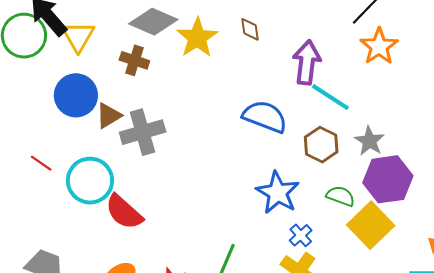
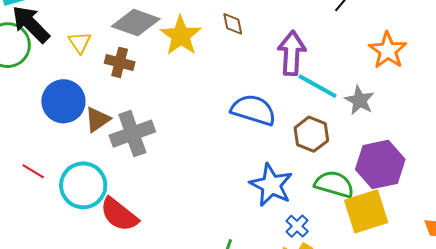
yellow triangle: (78, 36) -> (80, 42), moved, size x0.7
orange star: (379, 46) -> (388, 50), moved
gray star: (369, 141) -> (359, 100), moved
green semicircle: (341, 196) -> (334, 184), size x1.4
yellow square: (371, 225) -> (366, 211), turned 30

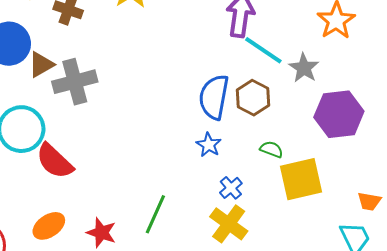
blue semicircle: (253, 110) -> (214, 97), moved, turned -102
purple hexagon: (380, 164) -> (339, 114), moved
green semicircle: (334, 184) -> (272, 149), size x0.6
blue star: (271, 185) -> (209, 145), size x0.6

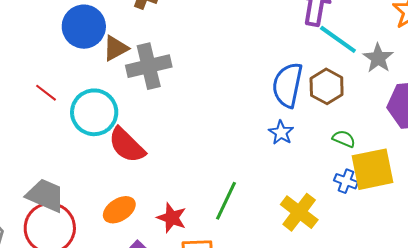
blue cross: (231, 188) -> (346, 181), moved, turned -30

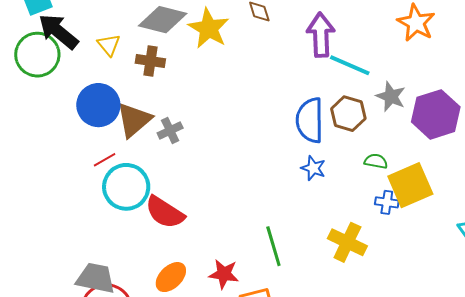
brown triangle: (116, 48) -> (134, 120), size x1.4
gray star: (378, 58) -> (391, 97), moved
gray cross: (149, 66) -> (170, 130), size x0.6
red line: (46, 93) -> (105, 160), moved, turned -55
green line: (226, 201) -> (273, 246), turned -30

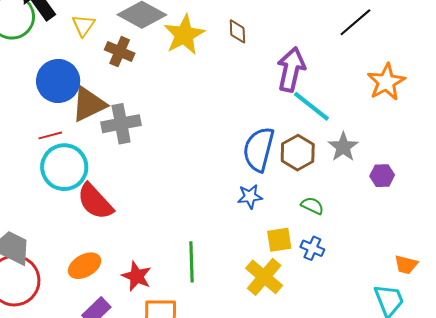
purple hexagon: (436, 114) -> (382, 176), size x0.5
gray cross: (170, 130) -> (121, 124), size x1.5
blue star: (313, 168) -> (250, 197), turned 30
yellow square: (410, 185) -> (279, 240), moved, size x0.6

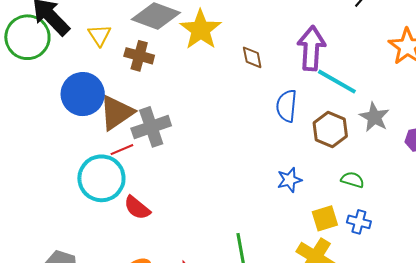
brown diamond: (237, 31) -> (252, 57), moved
red line: (50, 135) -> (122, 150), moved
blue semicircle: (259, 149) -> (287, 106), moved, size x0.7
red semicircle: (95, 202) -> (137, 208), size x0.7

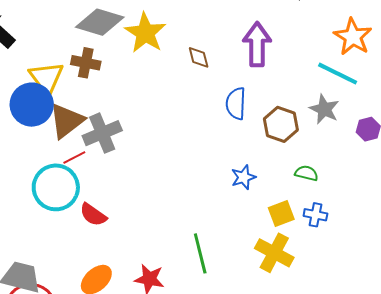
yellow triangle: (99, 35) -> (46, 78), moved, size x1.5
cyan line: (337, 82) -> (338, 74), moved

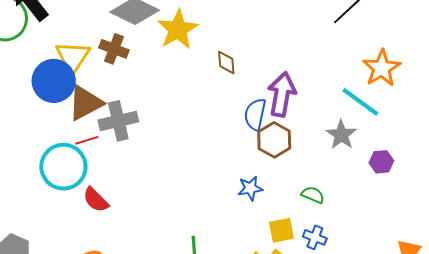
purple arrow: (257, 44) -> (282, 94), moved
brown hexagon: (281, 124) -> (274, 140), moved

